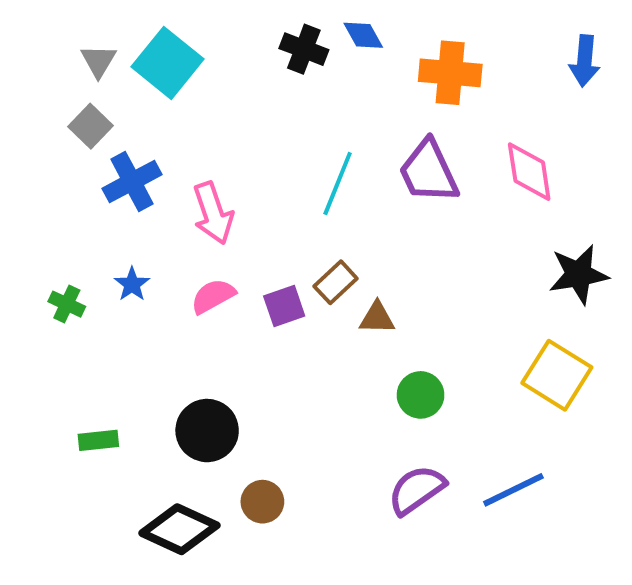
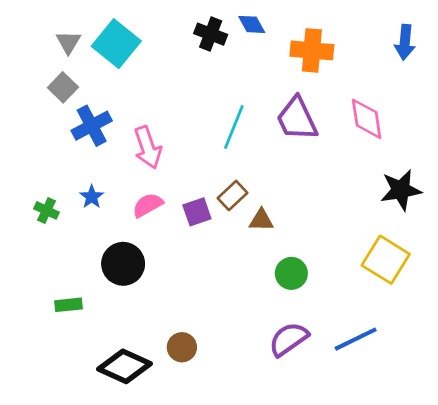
black circle: (207, 431) -> (123, 264), moved

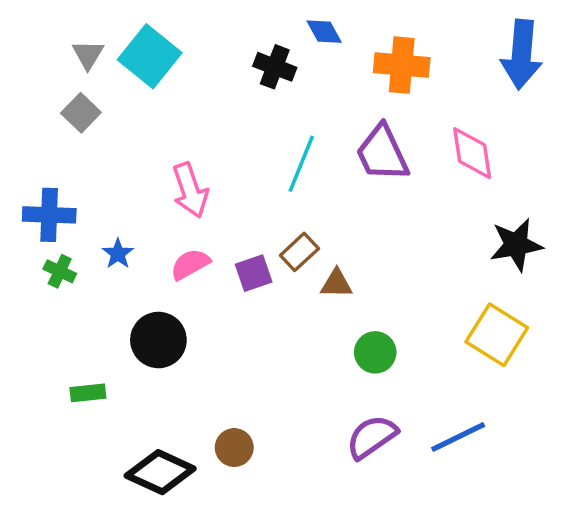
black cross: (211, 34) -> (275, 67), moved
blue arrow: (405, 42) -> (522, 54), size x1.5
blue cross: (92, 126) -> (49, 215), moved, turned 30

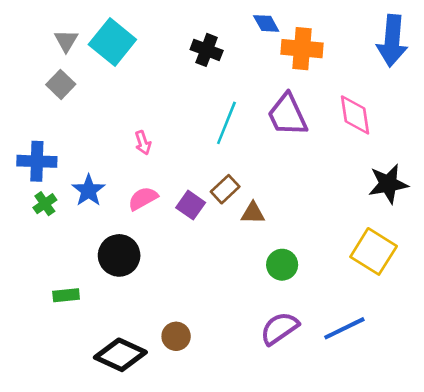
blue diamond: (324, 32) -> (266, 23), moved
pink arrow: (190, 190) -> (143, 143), size x0.6
blue star: (118, 254) -> (89, 190), size x1.4
green cross: (60, 271) -> (45, 204), turned 30
purple square: (254, 273) -> (191, 205), turned -36

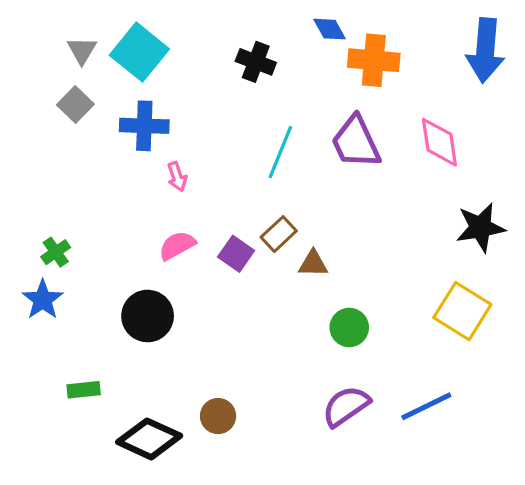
blue cross: (37, 161) -> (144, 126), moved
blue star: (89, 190) -> (43, 300), moved
green rectangle: (66, 295) -> (84, 390), moved

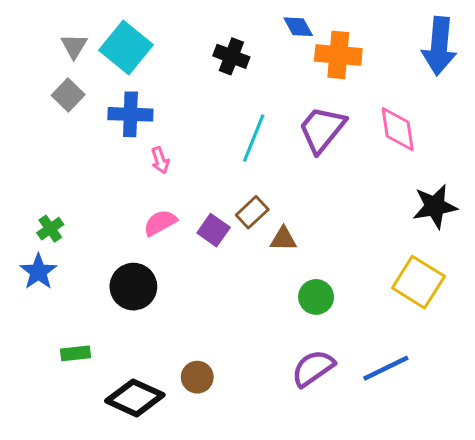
purple trapezoid: (356, 142) -> (322, 129), turned 64

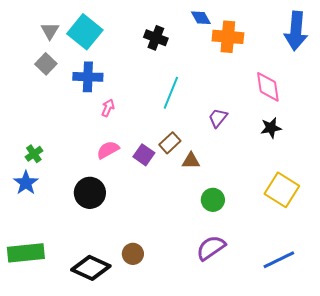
purple trapezoid: (322, 129) -> (218, 118), moved, size x0.6
pink arrow: (160, 160) -> (108, 108), turned -138
black star: (435, 206) -> (271, 128), moved, size x0.7
green rectangle: (75, 353) -> (26, 253), moved, size x1.8
blue line: (386, 368) -> (279, 260), moved

